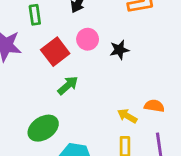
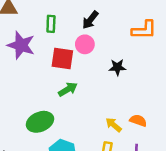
pink circle: (88, 39) -> (85, 44), moved
red square: (55, 52) -> (62, 59), turned 35

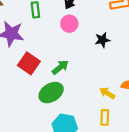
red square: (62, 59) -> (29, 63), moved, turned 35
green ellipse: (40, 122) -> (51, 93), moved

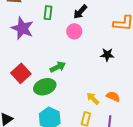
black star: (102, 40) -> (107, 55), moved
red square: (29, 63) -> (21, 73), moved

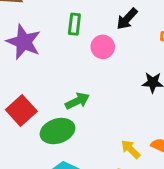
black arrow: (80, 12) -> (127, 19), moved
green rectangle: (48, 13) -> (74, 24), moved

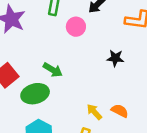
green arrow: (77, 101) -> (53, 70), turned 54

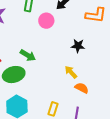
yellow arrow: (94, 112) -> (71, 72), moved

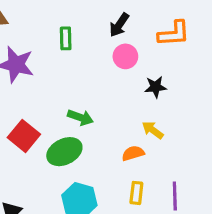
pink circle: (46, 21) -> (125, 56), moved
orange semicircle: (82, 88) -> (133, 153), moved, turned -32

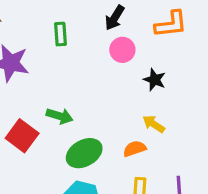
black star: (156, 87) -> (155, 80), turned 30
green arrow: (80, 117) -> (60, 116), moved
green ellipse: (64, 152) -> (84, 153), moved

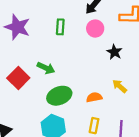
green rectangle: (60, 34) -> (60, 27), moved
yellow arrow: (154, 124) -> (120, 86), moved

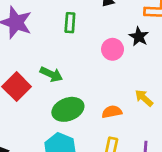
pink circle: (95, 29) -> (113, 49), moved
black star: (114, 52) -> (139, 37), moved

